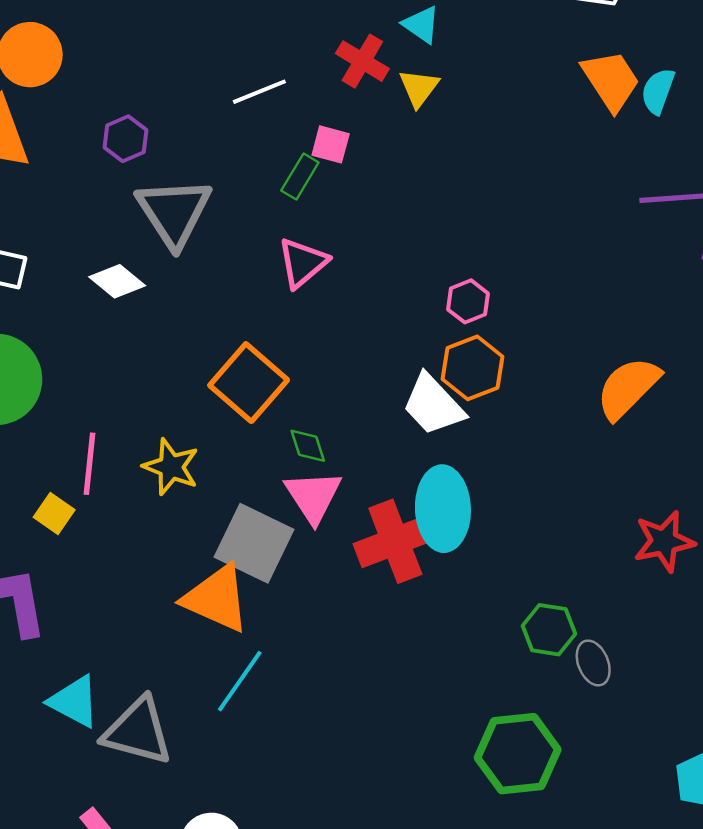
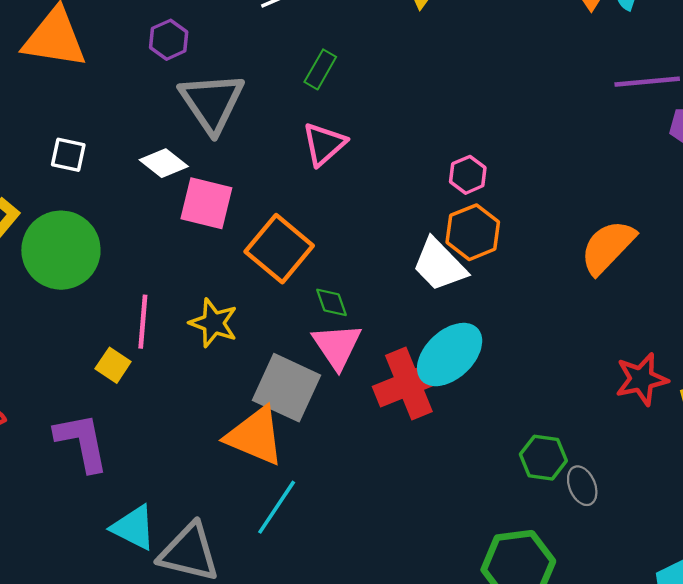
pink square: (331, 144) -> (206, 203), moved, size x1.6
cyan ellipse: (443, 509) -> (450, 355), turned 50

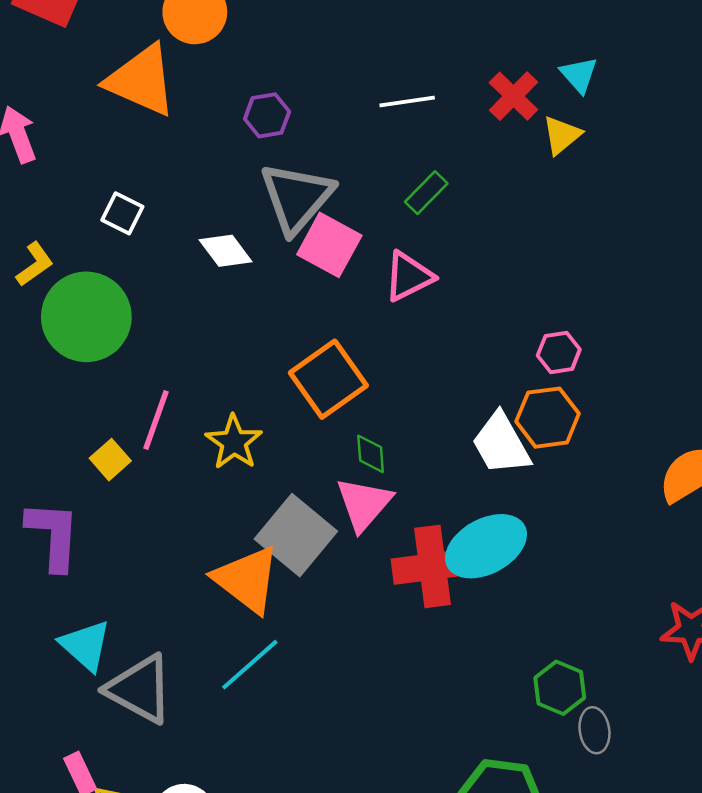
pink square: (206, 203) -> (329, 245), moved

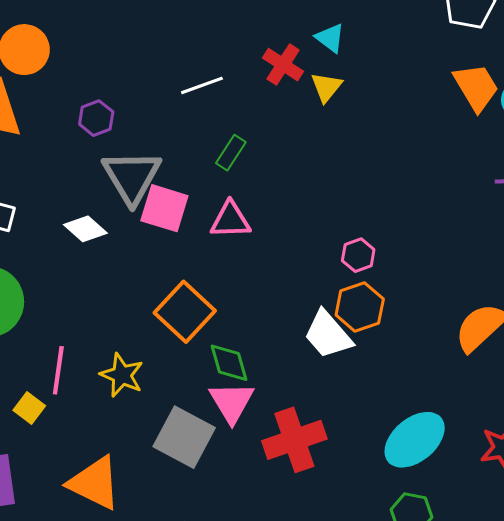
pink triangle: (409, 276) -> (230, 220), turned 36
green diamond: (371, 454) -> (229, 363), size x1.4
cyan ellipse: (486, 546) -> (415, 440), moved
orange triangle: (247, 580) -> (95, 483), moved

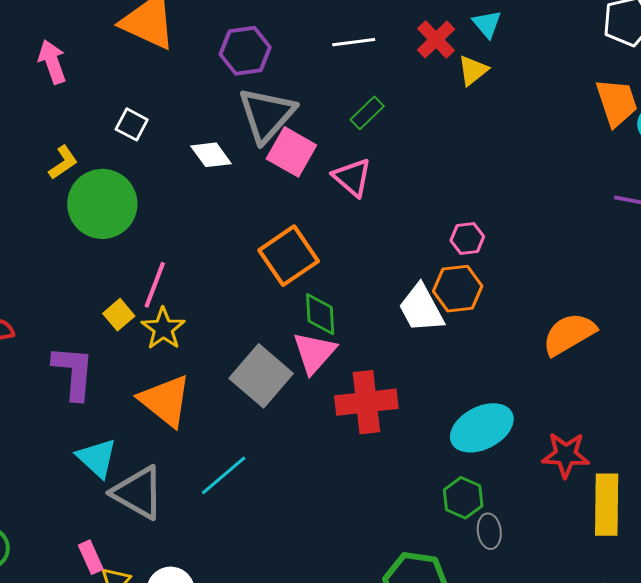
purple hexagon: (96, 118) -> (245, 51), size x1.4
pink triangle: (230, 220) -> (352, 177), turned 30
yellow star: (122, 375) -> (163, 329), moved

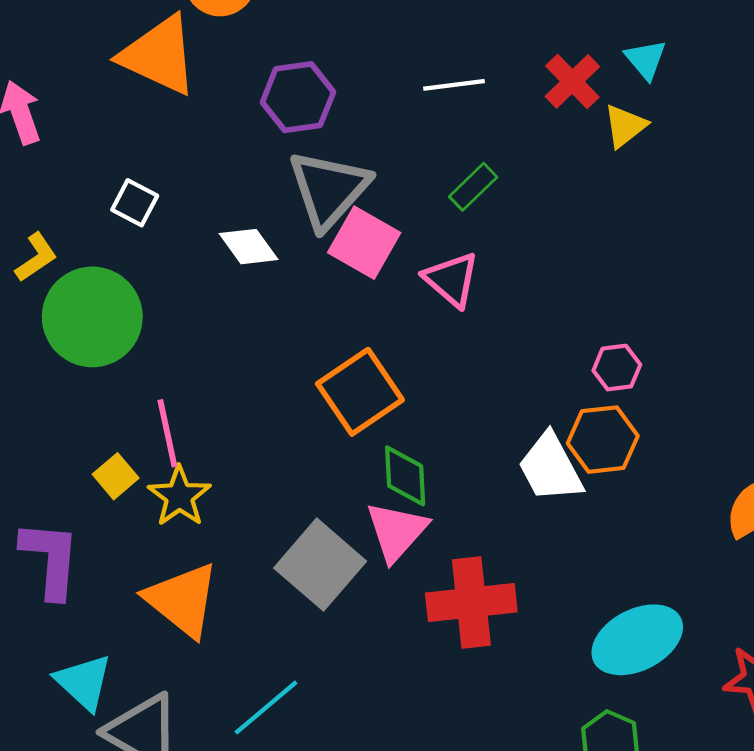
pink line: (155, 285) -> (167, 433), turned -33

